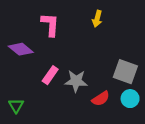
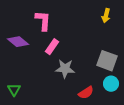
yellow arrow: (97, 19) -> (106, 16), moved
pink rectangle: (50, 75) -> (52, 47), moved
red semicircle: (101, 99) -> (86, 93), moved

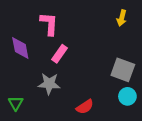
purple diamond: (18, 42) -> (20, 48), turned 40
gray star: (65, 69) -> (49, 84), moved
red semicircle: (86, 93) -> (85, 107), moved

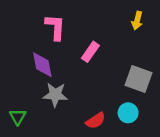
purple diamond: (20, 48) -> (42, 65), moved
pink rectangle: (59, 54) -> (90, 52), moved
cyan circle: (127, 96) -> (128, 113), moved

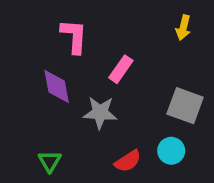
gray star: (55, 95) -> (100, 113), moved
green triangle: (18, 117) -> (50, 161), moved

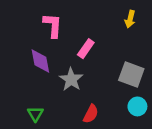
gray star: (100, 113) -> (71, 79), turned 30
cyan circle: (171, 151) -> (137, 106), moved
red semicircle: (128, 161) -> (91, 114), turned -30

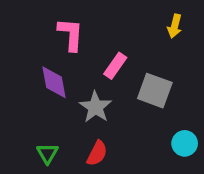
gray square: (131, 75) -> (155, 91), moved
red semicircle: (91, 114) -> (97, 153), moved

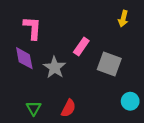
pink L-shape: (71, 34) -> (32, 28), moved
purple diamond: (54, 82) -> (24, 58), moved
gray star: (95, 107) -> (55, 67), moved

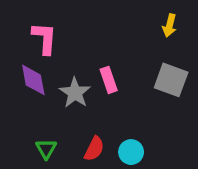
pink rectangle: (81, 47) -> (109, 80), moved, turned -54
gray square: (109, 64) -> (171, 80), moved
cyan circle: (130, 101) -> (131, 152), moved

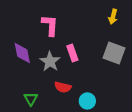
pink L-shape: (45, 38) -> (50, 25), moved
red semicircle: (94, 149) -> (63, 87), moved, turned 77

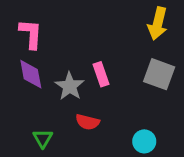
yellow arrow: (113, 17) -> (158, 23), size x1.5
pink L-shape: (50, 25) -> (31, 34), moved
cyan circle: (87, 101) -> (144, 141), moved

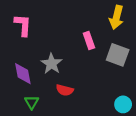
purple diamond: (31, 74) -> (23, 74), moved
pink rectangle: (101, 74) -> (89, 41), moved
cyan circle: (144, 141) -> (123, 104), moved

